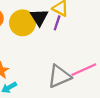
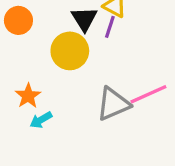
yellow circle: (23, 23) -> (70, 51), moved

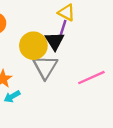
black triangle: (84, 19) -> (55, 41), moved
gray triangle: (113, 104) -> (45, 67), moved, turned -36

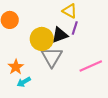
purple line: (63, 28) -> (75, 28), moved
black triangle: (55, 41) -> (60, 35), turned 42

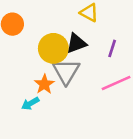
purple line: (75, 28) -> (112, 48), moved
orange star: (16, 67) -> (44, 84), moved

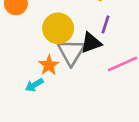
black triangle: (76, 43) -> (91, 43), moved
purple line: (112, 48) -> (105, 24), moved

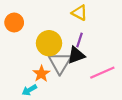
purple line: (105, 24) -> (79, 40), moved

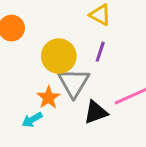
black triangle: (76, 55) -> (96, 112), moved

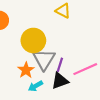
purple line: (100, 52) -> (60, 65), moved
cyan arrow: (32, 120) -> (35, 86), moved

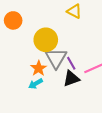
purple line: (60, 65) -> (71, 63), turned -48
cyan arrow: (35, 86) -> (36, 84), moved

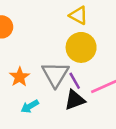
yellow circle: (46, 40) -> (81, 47), moved
orange star: (39, 68) -> (20, 77), moved

